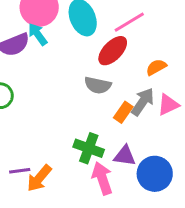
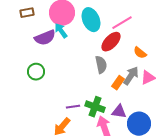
orange semicircle: (156, 67) -> (140, 53), turned -112
gray semicircle: (98, 85) -> (101, 65), turned -114
purple line: (20, 171) -> (73, 107), moved

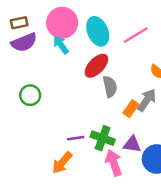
purple semicircle: (45, 38) -> (24, 42), moved
red ellipse: (111, 42) -> (96, 66), moved

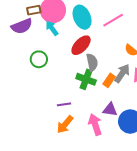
brown rectangle: (19, 23) -> (34, 10), moved
green circle: (30, 95) -> (39, 59), moved
green cross: (103, 138) -> (86, 79), moved
orange arrow: (62, 163) -> (65, 125), moved

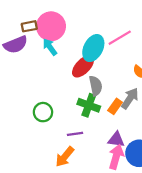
cyan ellipse: (82, 17) -> (93, 48), moved, turned 50
green circle: (39, 59) -> (43, 112), moved
purple line: (64, 104) -> (75, 134), moved
pink arrow: (95, 125) -> (116, 157), moved, turned 35

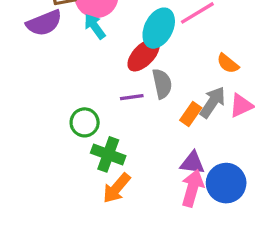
green cross: (89, 105) -> (108, 154), moved
purple line: (75, 134) -> (132, 97), moved

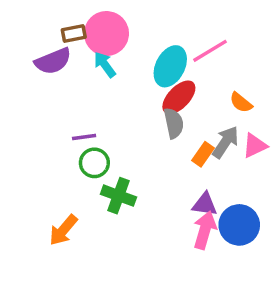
red ellipse: (144, 55) -> (179, 97), moved
purple line: (132, 97) -> (84, 137), moved
orange arrow: (117, 188) -> (63, 230), moved

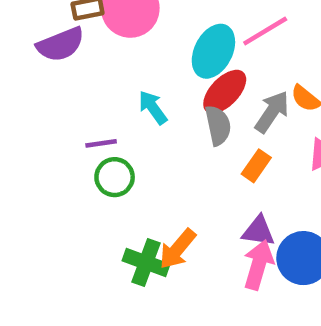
cyan arrow: (105, 65) -> (153, 107), moved
gray arrow: (225, 142) -> (272, 112), moved
green cross: (119, 196) -> (146, 263), moved
orange arrow: (63, 230) -> (177, 249), moved

